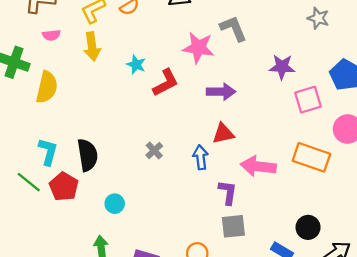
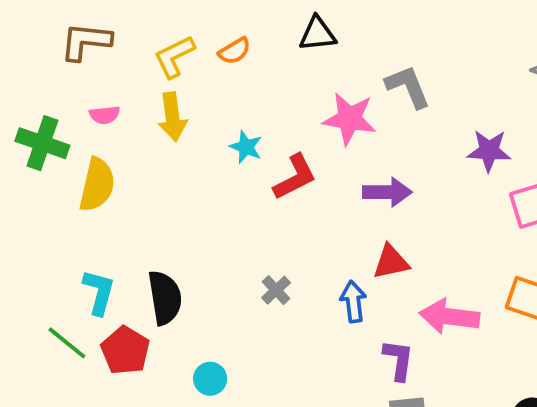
pink semicircle: (51, 35) -> (105, 115), moved

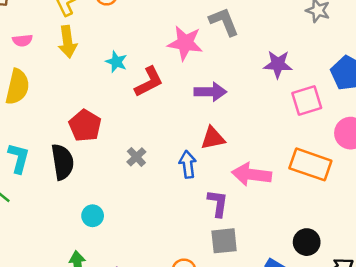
red pentagon: (125, 350) -> (85, 126), moved

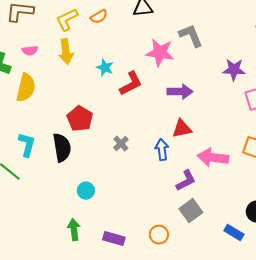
purple L-shape: (218, 203) -> (186, 181), turned 55
gray square: (224, 241) -> (191, 211), turned -30

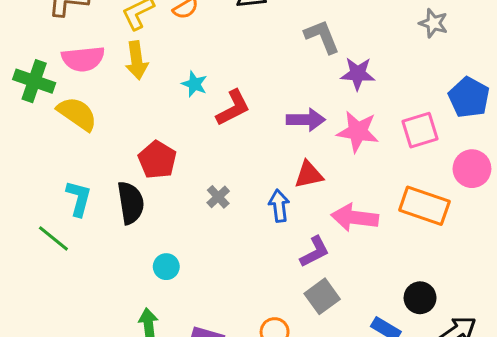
pink semicircle: (30, 51) -> (83, 59), size x1.8
pink star: (160, 53) -> (358, 132), moved
purple star: (234, 70) -> (358, 74), moved
yellow semicircle: (26, 88) -> (77, 114), turned -68

